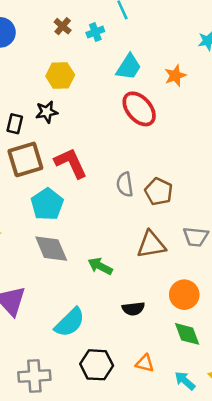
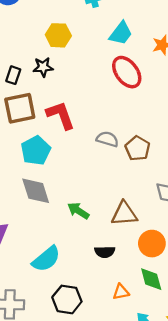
gray semicircle: (125, 184) -> (107, 139), turned 110
brown triangle: (151, 245) -> (124, 214), moved
orange triangle: (145, 363) -> (121, 292), moved, turned -30

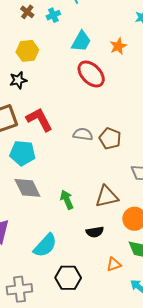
cyan pentagon: (36, 150) -> (22, 153), turned -30
green arrow: (78, 211) -> (67, 200), turned 42

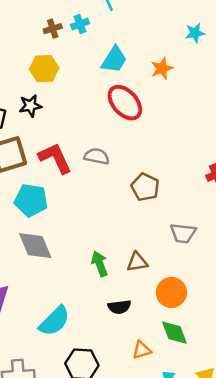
brown cross: (27, 12) -> (53, 29), moved, turned 32
gray semicircle: (83, 134) -> (97, 156), moved
brown triangle: (107, 197) -> (137, 262), size x0.7
green arrow: (67, 200) -> (100, 264), moved

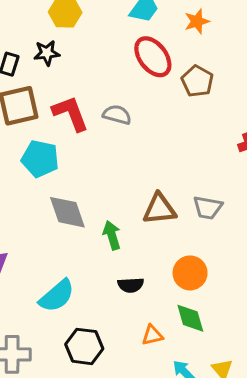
brown pentagon: (145, 187) -> (197, 81), moved
gray diamond: (35, 246) -> (67, 212), moved
brown triangle: (137, 262) -> (159, 209), moved, size x1.4

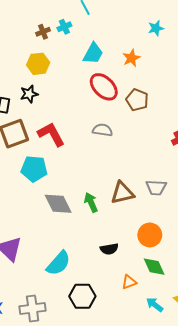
gray semicircle: (117, 115) -> (102, 130), moved
green arrow: (112, 235) -> (91, 202), moved

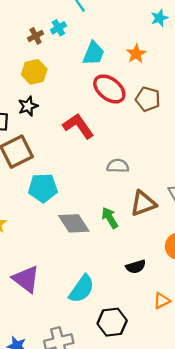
gray semicircle: (102, 130) -> (118, 166), moved
red L-shape: (51, 134) -> (78, 126), moved

